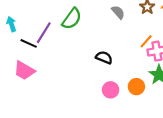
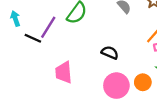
pink trapezoid: (24, 70) -> (64, 72), moved, turned 55
pink circle: (111, 90) -> (116, 86), size x1.5

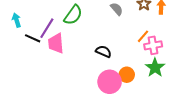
pink trapezoid: (64, 72) -> (56, 43), moved
orange circle: (143, 82) -> (127, 75), moved

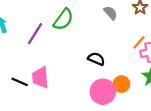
black line: (33, 38) -> (20, 82), moved
pink trapezoid: (56, 43) -> (40, 77), moved

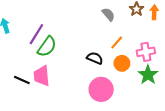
green semicircle: (63, 19) -> (47, 47), moved
orange line: (139, 42) -> (117, 42), moved
orange circle: (121, 84) -> (122, 63), moved

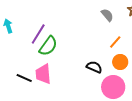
black semicircle: (95, 58) -> (94, 67), moved
pink circle: (101, 89) -> (113, 87), moved

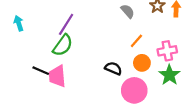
purple line: (38, 34) -> (66, 24), moved
black line: (24, 78) -> (41, 71), moved

